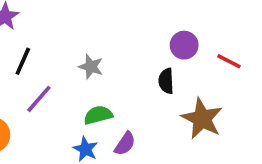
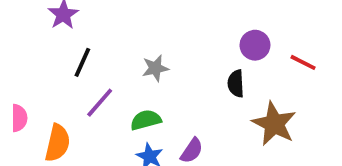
gray star: (91, 67) -> (155, 68), turned -30
green semicircle: (98, 115) -> (146, 120), moved

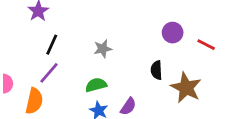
black semicircle: (236, 84) -> (156, 70), moved
purple line: (100, 103) -> (49, 73), moved

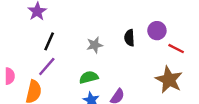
red line: (206, 45) -> (176, 49), moved
black semicircle: (156, 70) -> (129, 38), moved

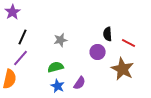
purple circle: (157, 31) -> (98, 52), moved
black semicircle: (129, 38) -> (108, 34), moved

